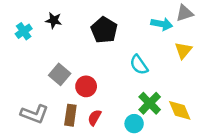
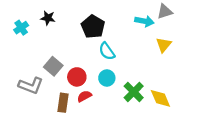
cyan semicircle: (139, 65) -> (107, 51), moved
gray L-shape: (34, 114) -> (31, 86), moved
red semicircle: (94, 118) -> (84, 96), moved, turned 32
cyan circle: (134, 124) -> (107, 78), moved

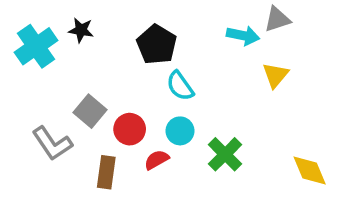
cyan cross: (21, 28) -> (36, 46), size x1.6
gray L-shape: (31, 86) -> (52, 143), turned 35
red semicircle: (84, 96) -> (157, 160), moved
yellow diamond: (160, 98) -> (310, 171), moved

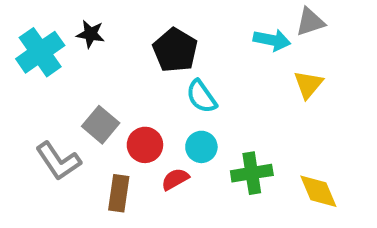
green cross: (225, 154) -> (252, 173), turned 36
yellow diamond: (310, 171) -> (318, 191), moved

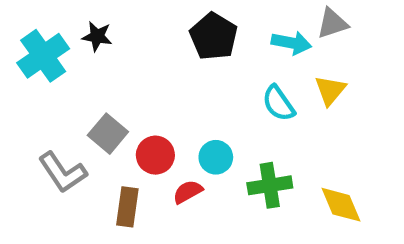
black pentagon: (175, 50) -> (214, 36), moved
cyan semicircle: (201, 97) -> (278, 103), moved

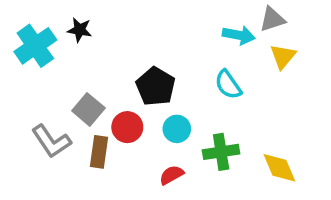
black pentagon: (214, 36) -> (156, 86), moved
yellow triangle: (330, 90) -> (283, 56), moved
red semicircle: (188, 192) -> (172, 175), moved
brown rectangle: (127, 207) -> (99, 152), moved

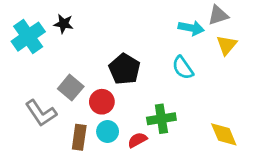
cyan circle: (177, 129) -> (108, 132), moved
brown rectangle: (99, 152) -> (79, 137), moved
green cross: (221, 152) -> (161, 119), moved

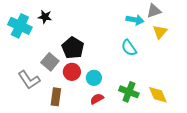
cyan cross: (28, 37) -> (20, 26), turned -30
black pentagon: (125, 69) -> (73, 48), moved
green cross: (161, 119) -> (129, 92), moved, turned 30
cyan circle: (108, 132) -> (94, 78), moved

